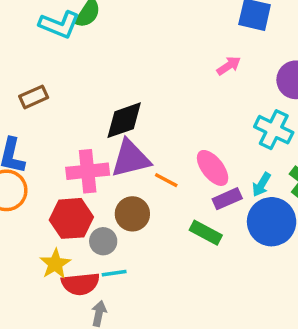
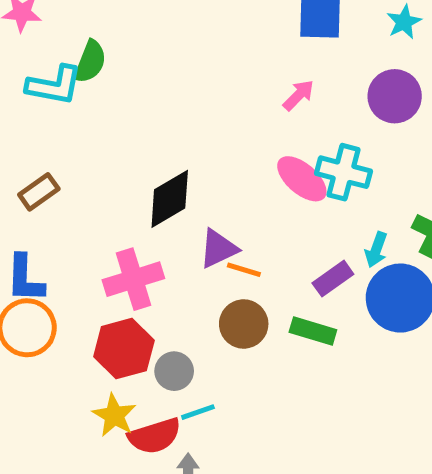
cyan cross: (274, 130) -> (343, 172), moved
purple triangle: (131, 158) -> (218, 249), moved, size x0.7
pink ellipse: (213, 168) -> (302, 179), moved
brown circle: (132, 214) -> (244, 324), moved

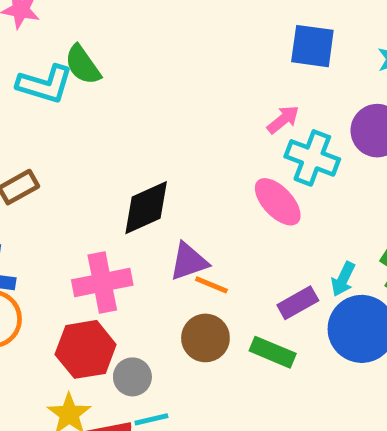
green semicircle: (90, 62) -> (83, 65), turned 117
cyan cross: (343, 172) -> (312, 158), moved

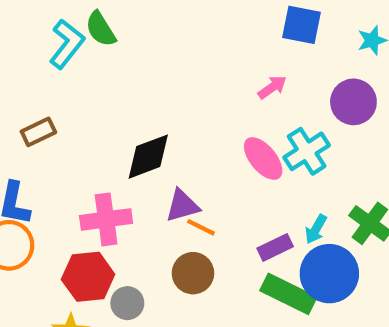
cyan L-shape: (45, 84) -> (67, 44), turned -72
cyan cross: (312, 158) -> (307, 151), moved, turned 33
green rectangle: (273, 352) -> (288, 294), moved, size x1.4

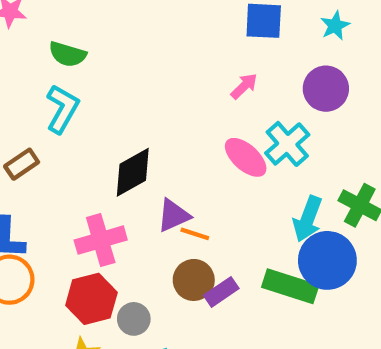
green semicircle: (101, 29) -> (67, 54), turned -33
cyan L-shape: (67, 44) -> (62, 109), moved
cyan arrow: (316, 229) -> (308, 219), size x1.5
purple rectangle: (275, 247) -> (221, 292), moved

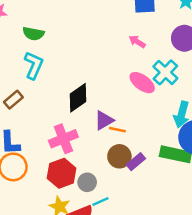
pink arrow: (244, 86) -> (137, 42), turned -98

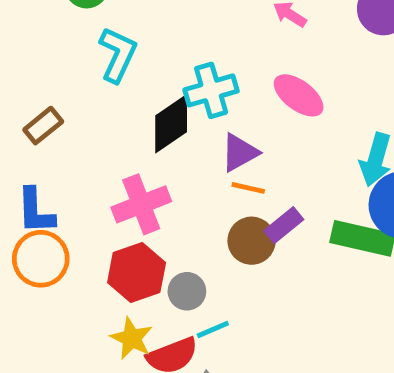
cyan L-shape: (34, 65) -> (118, 55), moved
cyan cross: (165, 72) -> (211, 90), moved, turned 30
purple triangle: (104, 120) -> (240, 153), moved
purple rectangle: (136, 162) -> (284, 225), moved

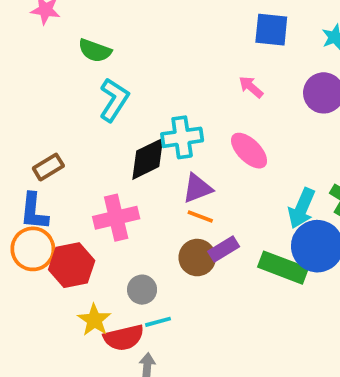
brown rectangle: (43, 126) -> (48, 167), moved
red hexagon: (137, 273) -> (72, 265), moved

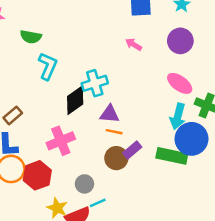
pink ellipse: (249, 151) -> (180, 83), moved
purple triangle: (197, 188) -> (110, 114), turned 35

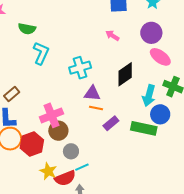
pink ellipse: (180, 83) -> (160, 57), moved
black diamond: (75, 100) -> (125, 74), moved
blue circle: (192, 139) -> (160, 114), size x0.7
brown circle: (116, 158) -> (58, 131), moved

